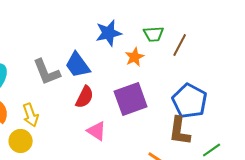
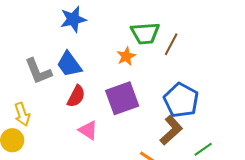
blue star: (109, 33) -> (73, 19), moved
green trapezoid: (154, 34) -> (145, 33), size x1.4
brown L-shape: (180, 131) -> (171, 130), turned -140

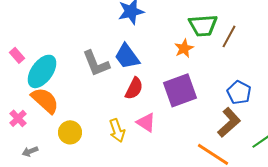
blue pentagon: (181, 100) -> (239, 92), size x0.7
yellow arrow: (22, 114) -> (117, 130), moved

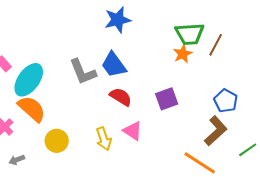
orange star: (184, 48) -> (183, 54), moved
red semicircle: (134, 88) -> (121, 97), turned -85
purple square: (180, 90) -> (167, 99), size x0.7

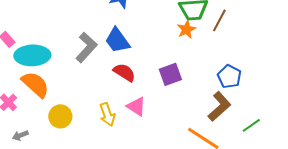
gray L-shape: (83, 72) -> (86, 47), turned -116
cyan ellipse: (29, 80) -> (32, 55), turned 52

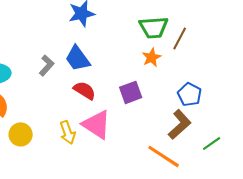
orange star: (186, 29) -> (152, 57), moved
gray L-shape: (86, 47) -> (47, 65), size x0.7
pink triangle: (136, 106) -> (97, 124), size x1.5

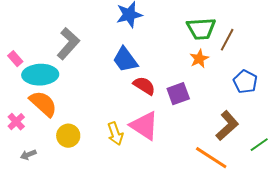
gray L-shape: (47, 65) -> (68, 44), moved, size x1.5
red semicircle: (85, 90) -> (144, 86), moved
blue pentagon: (190, 94) -> (245, 82), moved

